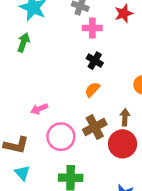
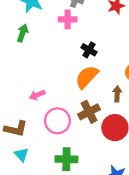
pink cross: (92, 28) -> (68, 19), moved
orange semicircle: (92, 90) -> (87, 77), size x1.6
brown arrow: (125, 117) -> (117, 94), moved

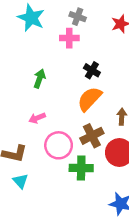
green arrow: (23, 33) -> (39, 79), moved
green cross: (66, 159) -> (81, 168), moved

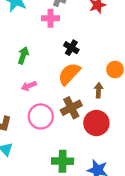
pink arrow: (37, 118) -> (29, 86), moved
green cross: (81, 168) -> (63, 161), moved

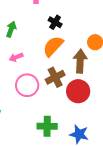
brown arrow: (99, 90) -> (80, 61), size x1.6

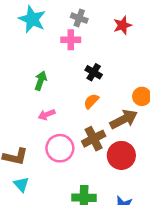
orange semicircle: (53, 46) -> (91, 101), size x0.6
brown arrow: (80, 61) -> (124, 119), turned 60

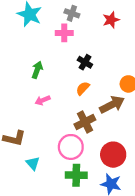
pink circle: (60, 148) -> (71, 147), moved
red circle: (121, 155) -> (113, 155), moved
cyan triangle: (21, 184) -> (33, 163), moved

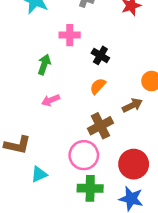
pink cross: (64, 33) -> (70, 35), moved
brown arrow: (112, 105) -> (132, 105), size x0.7
cyan triangle: (33, 163) -> (39, 174), turned 48

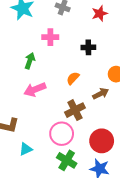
black cross: (100, 55) -> (88, 47), moved, turned -32
pink arrow: (51, 100) -> (35, 90), size x1.5
green cross: (90, 188) -> (67, 160), turned 30

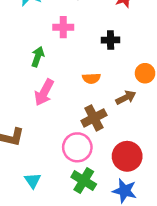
orange semicircle: (73, 78) -> (91, 78), turned -136
pink arrow: (35, 90) -> (44, 92), turned -40
cyan triangle: (26, 149) -> (33, 181), moved, turned -40

